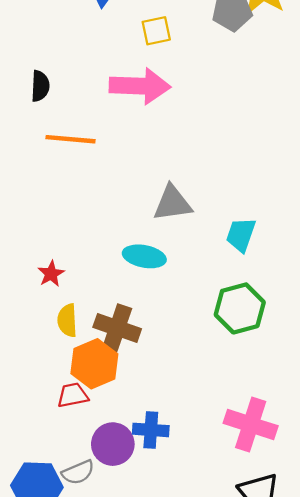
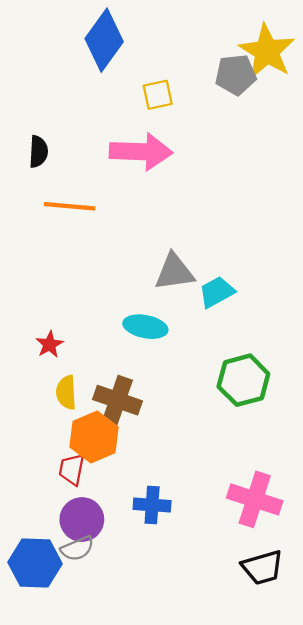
cyan trapezoid: (241, 235) -> (217, 292), moved, turned 42
red trapezoid: (73, 395) -> (72, 469), turned -68
purple circle: (113, 444) -> (82, 519), moved

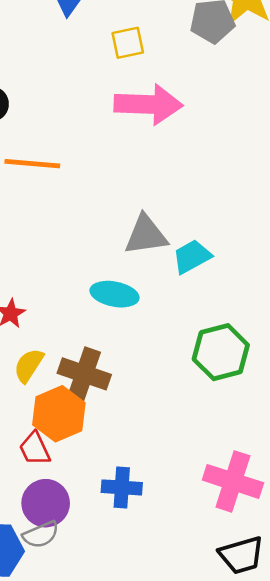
pink arrow: (141, 152) -> (148, 104), moved
yellow semicircle: (66, 392) -> (29, 365), turned 36
red trapezoid: (72, 469) -> (35, 449), turned -36

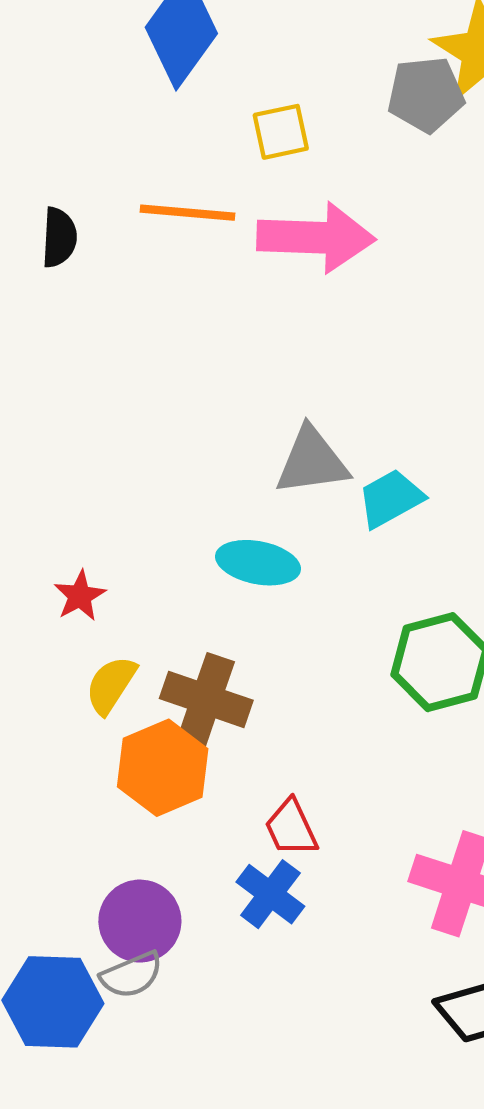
orange line: (32, 164) -> (188, 213), moved
red trapezoid: (35, 449) -> (291, 828), moved
blue cross: (122, 487) -> (270, 894), turned 33

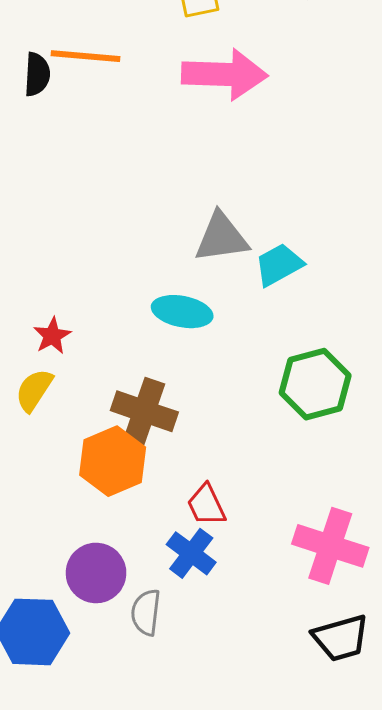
orange line: (188, 213) -> (85, 56), moved
yellow semicircle: (111, 685) -> (34, 390), moved
gray semicircle: (132, 975) -> (146, 612), moved, turned 120

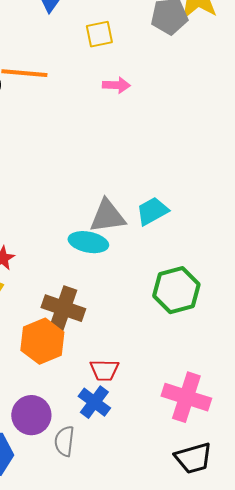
pink arrow: (224, 74) -> (116, 85), size x0.5
gray triangle: (221, 238) -> (107, 216), moved
red trapezoid: (206, 505) -> (104, 370), turned -64

